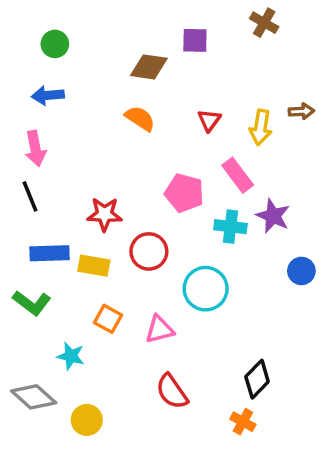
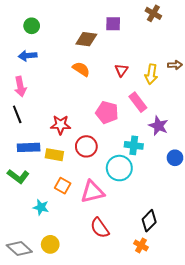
cyan cross: (230, 227) -> (134, 145), moved
pink triangle: (160, 329) -> (92, 192), size x1.4
gray diamond: (34, 397) -> (19, 249), moved

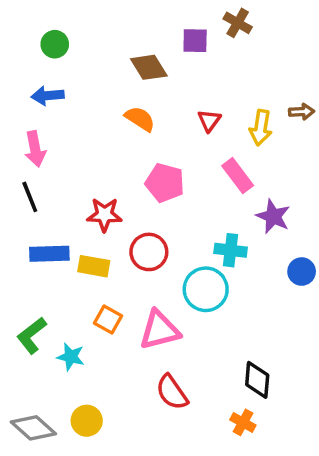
brown cross: (153, 13) -> (238, 23), moved
brown diamond: (86, 39) -> (149, 67), turned 50
pink pentagon: (107, 112) -> (165, 183), moved
green L-shape: (18, 176) -> (32, 335), moved, turned 105
black diamond: (149, 221) -> (257, 380), turned -40

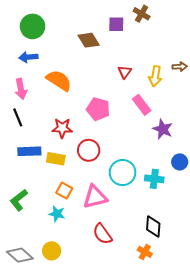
green circle: (55, 44) -> (33, 26), size x1.5
orange semicircle: (140, 119) -> (59, 80), moved, size x1.4
cyan cross: (231, 250) -> (154, 179), moved
cyan star: (71, 357) -> (57, 214), moved

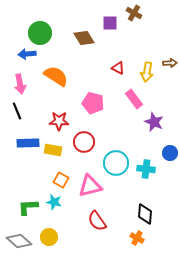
green circle: (33, 26) -> (40, 33), moved
red triangle: (125, 72) -> (118, 68), turned -40
green L-shape: (19, 200) -> (28, 207), moved, turned 35

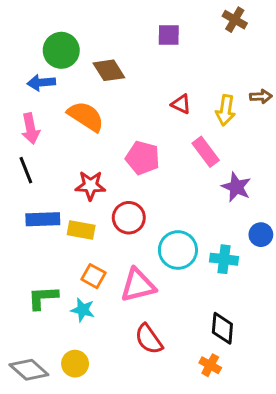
brown cross: (134, 13) -> (235, 20), moved
brown diamond: (84, 38) -> (109, 70), moved
green L-shape: (28, 207) -> (43, 298), moved

